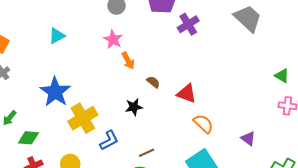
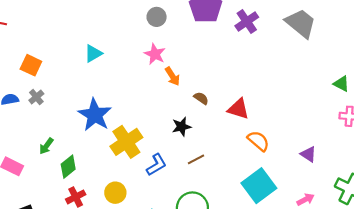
purple cross: (188, 24) -> (247, 22), moved
green diamond: (28, 138) -> (68, 167), turned -40
brown line: (147, 153) -> (196, 159), moved

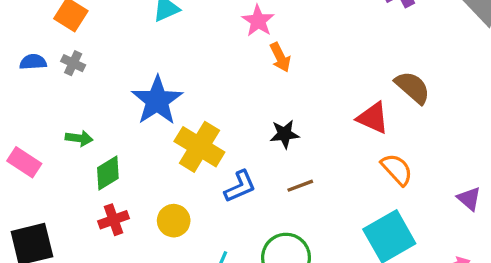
gray cross: (36, 97) -> (73, 63), turned -32
brown semicircle: (201, 98) -> (413, 87), moved, size x1.6
yellow cross: (126, 142) -> (199, 147), turned -32
green arrow: (46, 146) -> (79, 138), turned -126

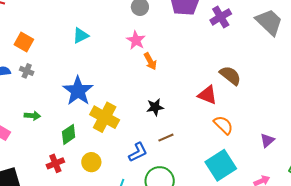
green diamond: (108, 173) -> (69, 134), moved
blue L-shape: (240, 186) -> (138, 152), moved
purple triangle: (469, 199) -> (267, 140), turned 42

